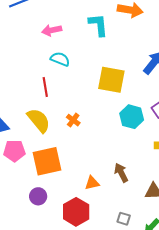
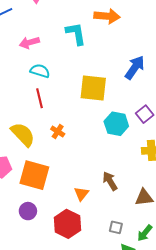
red line: (45, 87) -> (39, 98), moved
orange square: (47, 161) -> (34, 175), turned 32
orange triangle: (92, 183) -> (81, 194), turned -35

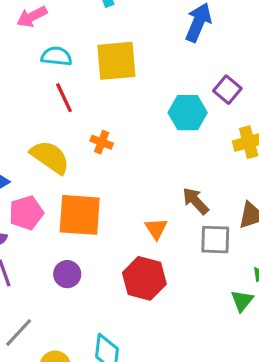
yellow square: (93, 88) -> (116, 61), moved
purple circle: (28, 211) -> (67, 274), moved
gray square: (116, 227) -> (215, 240), moved, size x1.5

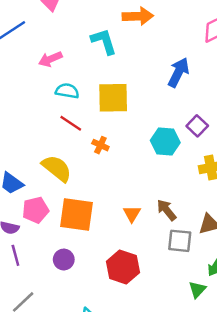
red line: (64, 98) -> (71, 123), turned -35
orange cross: (102, 142) -> (100, 145), moved
orange triangle: (156, 229) -> (132, 214), moved

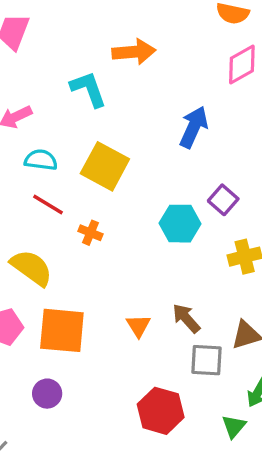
yellow square: (113, 98) -> (105, 166), turned 32
red hexagon: (123, 267) -> (161, 411), moved

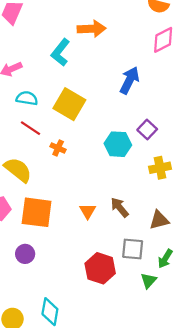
cyan L-shape: (88, 89) -> (60, 52), turned -124
gray square: (207, 360) -> (133, 249), moved

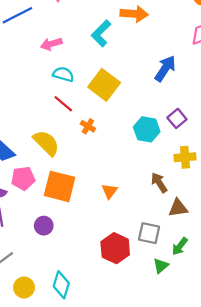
brown arrow: (120, 207) -> (159, 183), moved

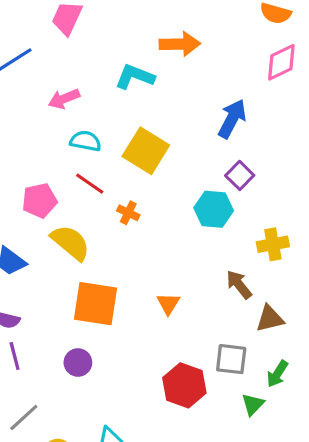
cyan L-shape: (101, 33) -> (135, 77), turned 72
purple square: (177, 118) -> (240, 175), moved
pink pentagon: (23, 178) -> (39, 201), moved

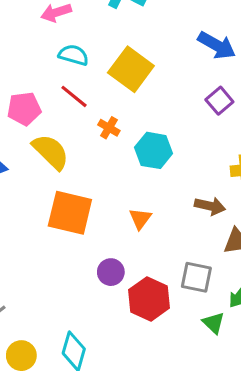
blue arrow: (232, 119) -> (217, 45), turned 87
cyan hexagon: (214, 209) -> (154, 150), moved
brown arrow: (239, 285) -> (210, 206), turned 136
purple circle: (78, 363) -> (111, 272), moved
green triangle: (253, 404) -> (214, 323), turned -35

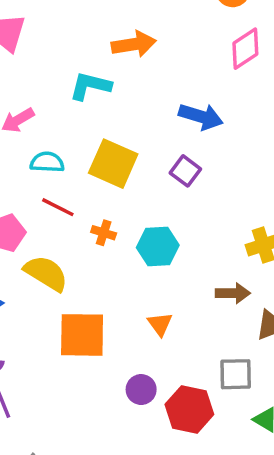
purple square: (219, 101) -> (185, 171), moved

